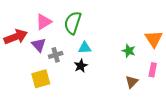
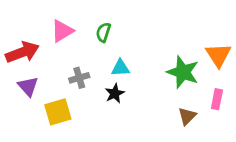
green semicircle: (73, 23) -> (103, 32), size x0.6
purple triangle: (39, 45) -> (28, 86), moved
green star: (129, 51) -> (183, 72), size x1.6

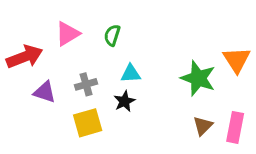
purple triangle: (28, 86) -> (45, 92), moved, turned -30
pink rectangle: (217, 99) -> (235, 127), moved, size x1.4
yellow square: (58, 112) -> (88, 123), moved

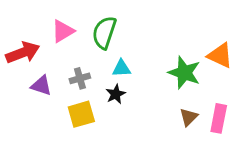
green semicircle: (112, 35) -> (104, 33), size x1.6
orange triangle: (237, 60) -> (220, 55), turned -32

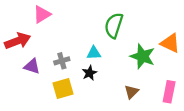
pink triangle: (63, 31) -> (42, 14), moved
green semicircle: (104, 33) -> (114, 25), moved
brown triangle: (189, 117) -> (131, 92), moved

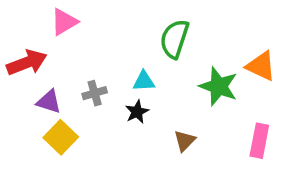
yellow square: (63, 88) -> (61, 137), moved, turned -30
brown triangle: (131, 92) -> (185, 141), moved

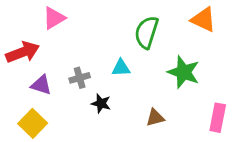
orange triangle: (261, 66) -> (203, 19), moved
black star: (137, 112) -> (101, 103), moved, turned -30
yellow square: (61, 137) -> (33, 123), moved
brown triangle: (185, 141) -> (155, 118), turned 30

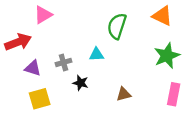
green star: (184, 72) -> (167, 56), moved, turned 30
yellow square: (33, 123) -> (40, 99), moved, turned 30

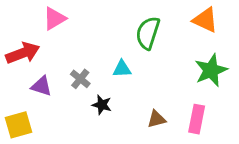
gray cross: (63, 62) -> (80, 79), turned -35
pink rectangle: (174, 94) -> (197, 119), moved
yellow square: (40, 99) -> (18, 125), moved

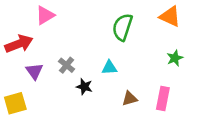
cyan triangle: (122, 69) -> (109, 68), moved
green star: (211, 70) -> (175, 58), size x0.6
purple triangle: (41, 86) -> (34, 71), turned 36

